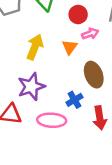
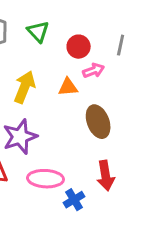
orange triangle: (70, 47) -> (68, 87), turned 49
blue cross: (74, 100) -> (74, 200), moved

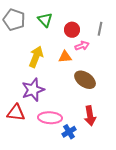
brown ellipse: (98, 122) -> (85, 80), turned -35

